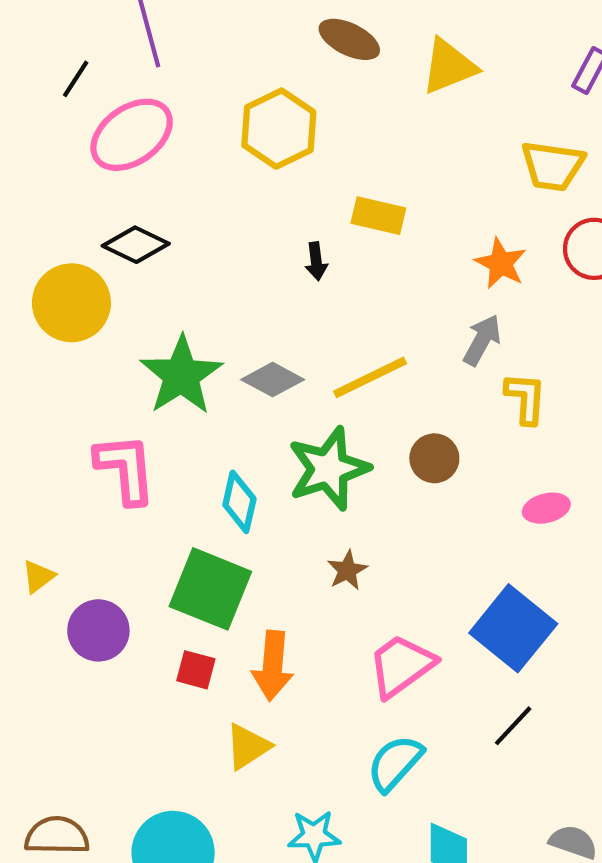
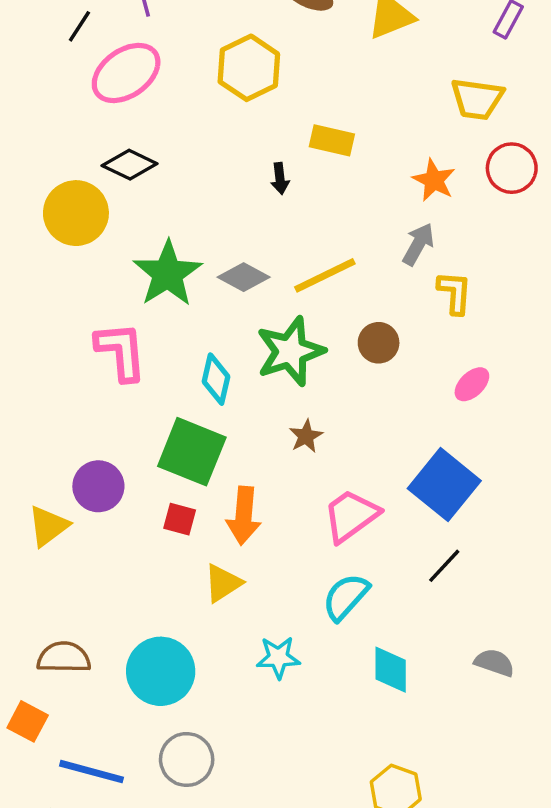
pink ellipse: (546, 508) -> (472, 384), turned -30
yellow triangle: (38, 577) -> (48, 526), moved, size x1.5

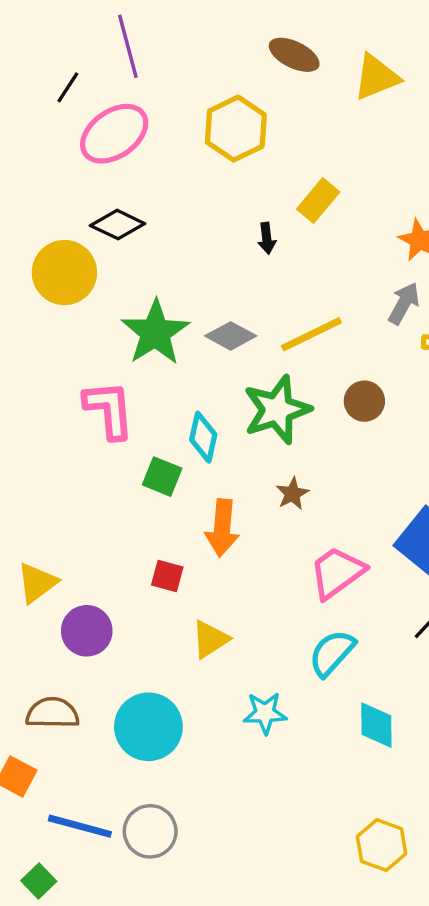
yellow rectangle: (332, 140) -> (318, 201), turned -63
green square: (192, 452) -> (162, 477), moved, size x0.6
purple circle: (98, 486) -> (87, 631), moved
orange arrow: (244, 516) -> (222, 528), moved
gray circle: (187, 759) -> (150, 831), moved

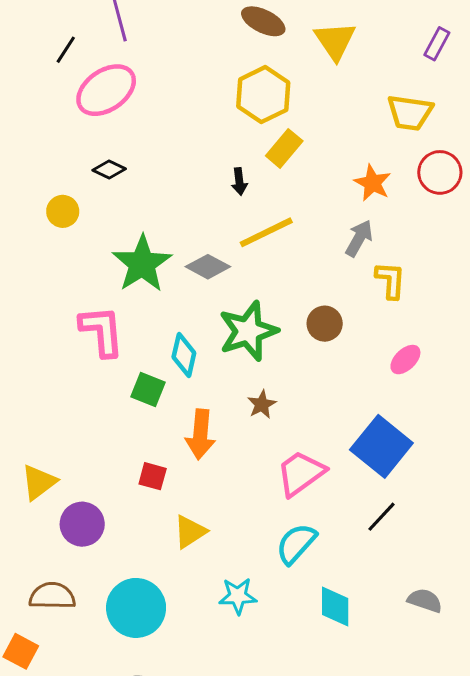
yellow triangle: (376, 77) -> (335, 41), turned -42
yellow hexagon: (236, 129) -> (263, 95), moved
black diamond: (118, 225) -> (109, 169), size x0.7
yellow circle: (64, 273) -> (63, 211), size x0.6
yellow line: (311, 334) -> (266, 232), moved

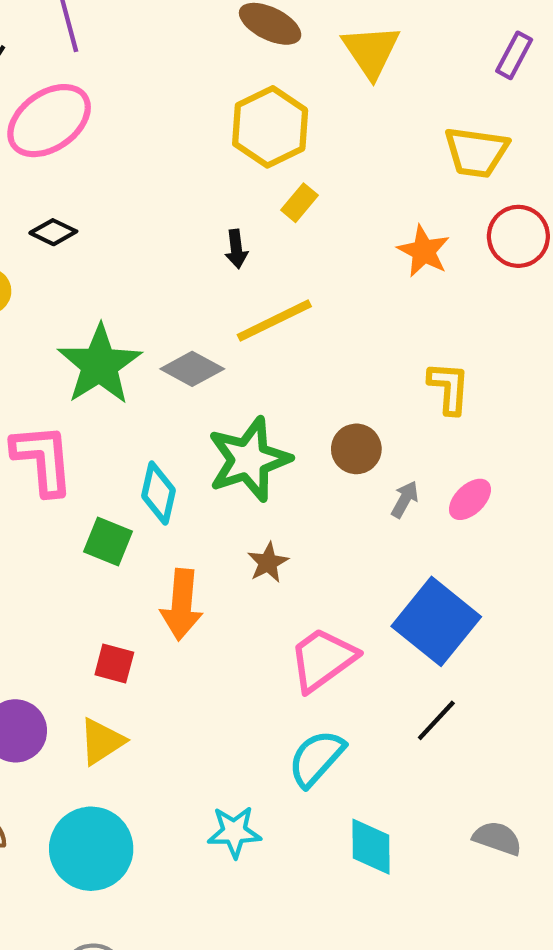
yellow rectangle: (284, 148) -> (300, 203), size x0.7
gray arrow: (359, 238) -> (405, 499), moved, size x0.7
yellow triangle: (190, 532) -> (102, 741), moved

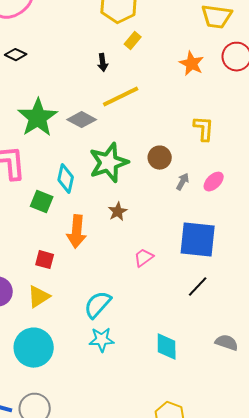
blue square: (436, 621) -> (198, 240), turned -33
pink trapezoid: (323, 659) -> (144, 258), size x0.6
cyan semicircle: (316, 758) -> (98, 305), moved

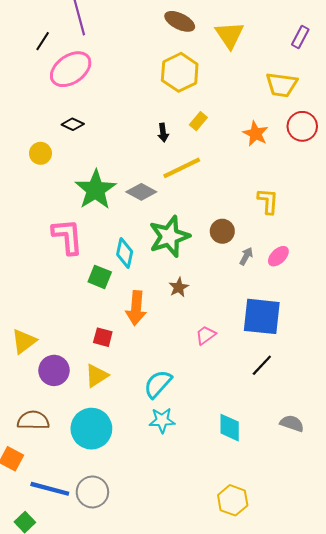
yellow rectangle: (133, 41) -> (198, 121), moved

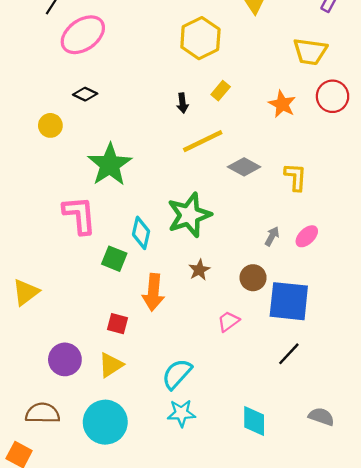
gray diamond: (141, 192) -> (244, 167), moved
brown circle: (222, 231) -> (253, 278), moved
yellow triangle: (24, 341) -> (26, 292), moved

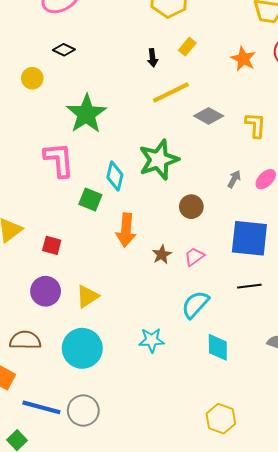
brown star: (199, 270) -> (162, 255), moved
brown circle: (253, 278) -> (191, 207), moved
red square: (118, 324) -> (52, 245), moved
black line: (289, 354) -> (249, 286), turned 40
cyan semicircle: (177, 374) -> (195, 304), moved

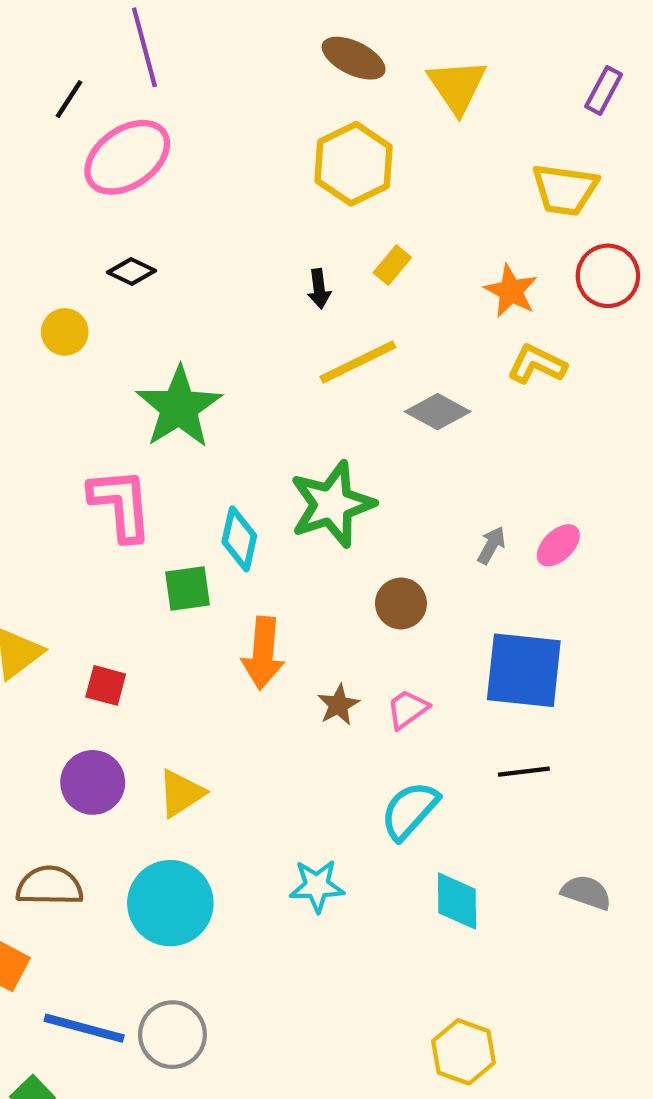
yellow L-shape: (256, 125) -> (537, 364), moved, turned -68
green square: (90, 200) -> (188, 588), turned -30

